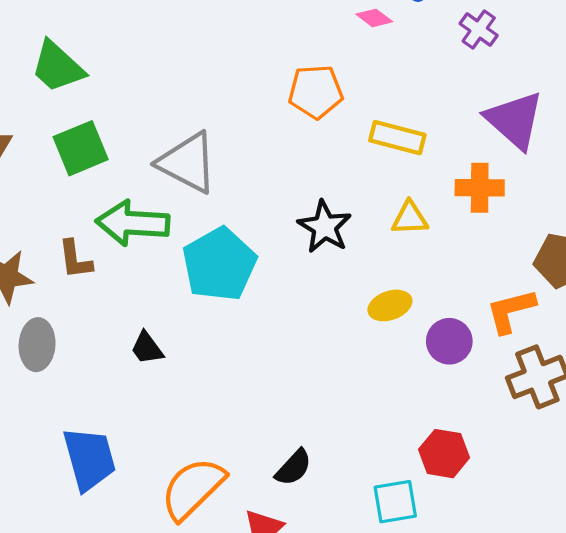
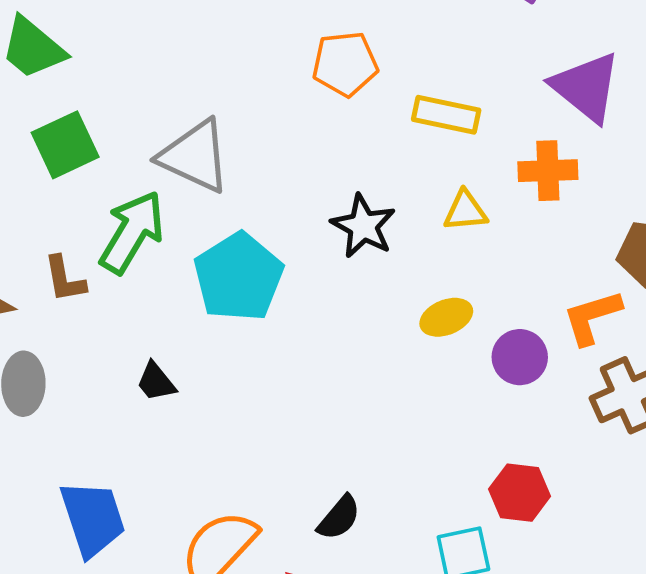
green arrow: (133, 223) -> (132, 232), turned 120

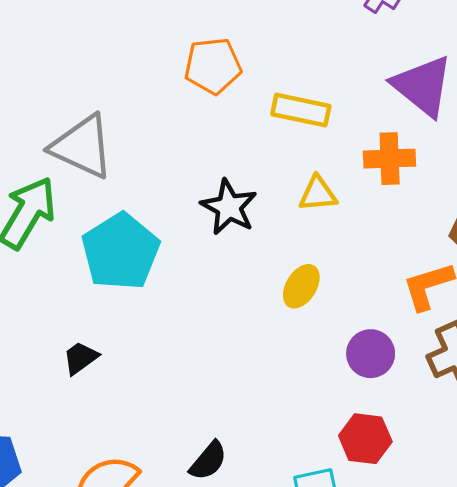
yellow ellipse: (446, 317) -> (301, 286), turned -36
purple circle: (520, 357) -> (371, 354), moved
black trapezoid: (156, 382) -> (80, 358), moved, turned 93

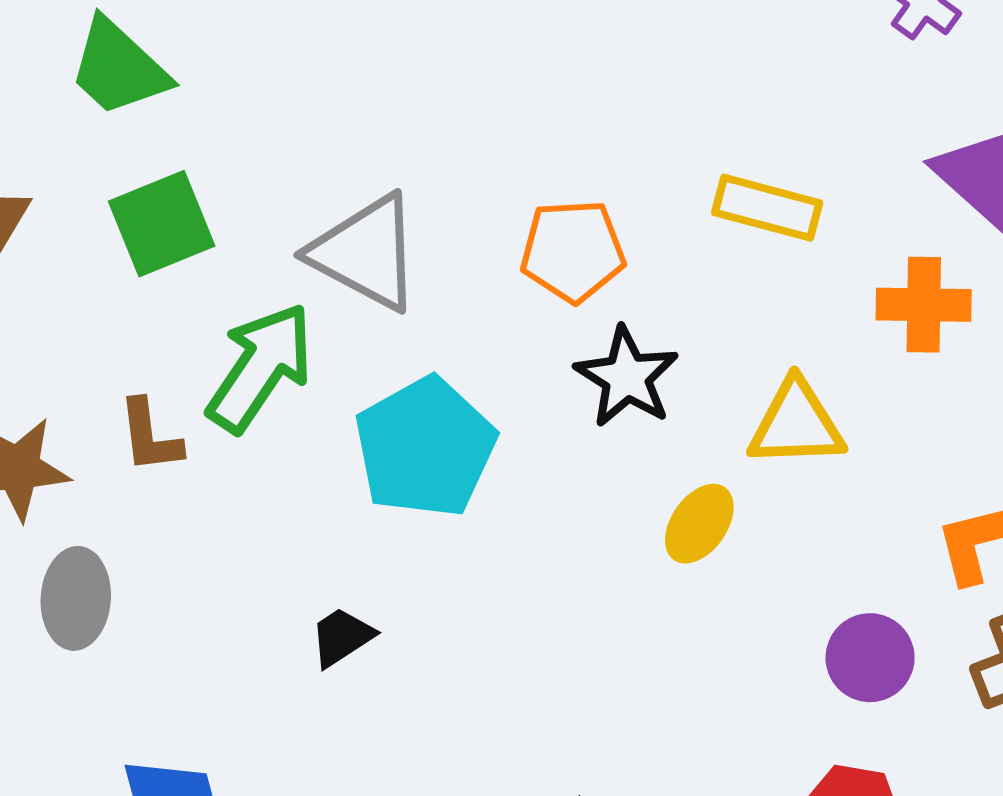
orange pentagon: (213, 66) -> (573, 251), moved
yellow triangle: (318, 194) -> (796, 424), moved, size x1.4
yellow ellipse: (301, 286) -> (699, 524), moved

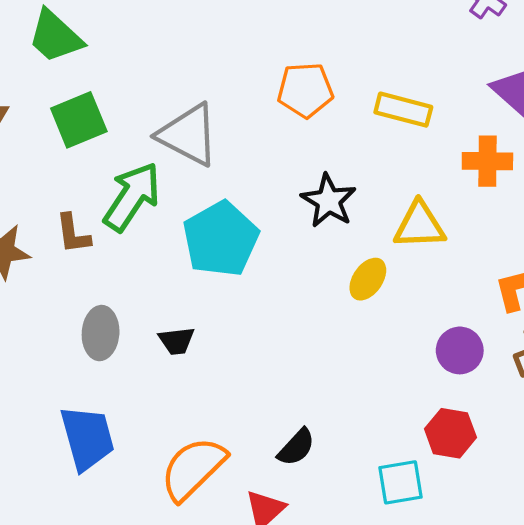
orange pentagon: (573, 251) -> (305, 90), moved
gray ellipse: (76, 598) -> (101, 333), moved
black trapezoid: (342, 637) -> (177, 341), turned -153

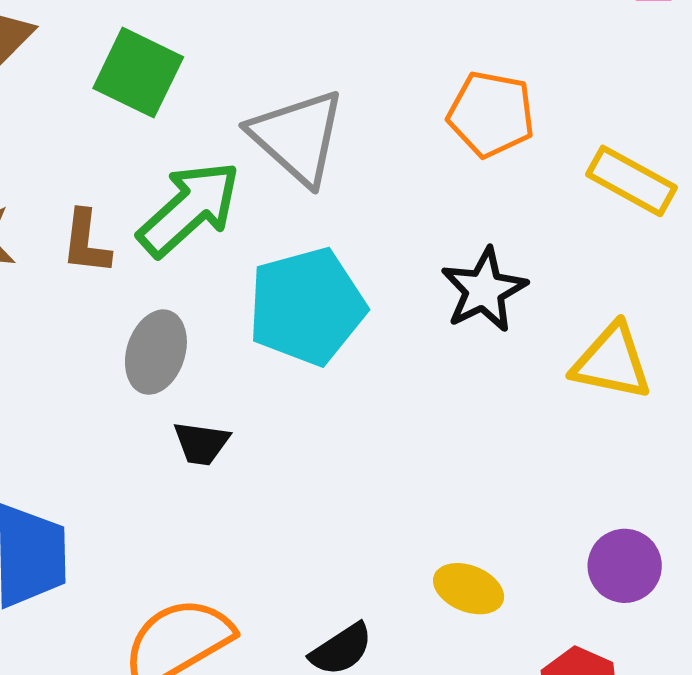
green square: (79, 120) -> (138, 73), turned 34
yellow ellipse: (368, 279) -> (469, 589), moved, turned 63
gray ellipse: (101, 333) -> (156, 352), moved

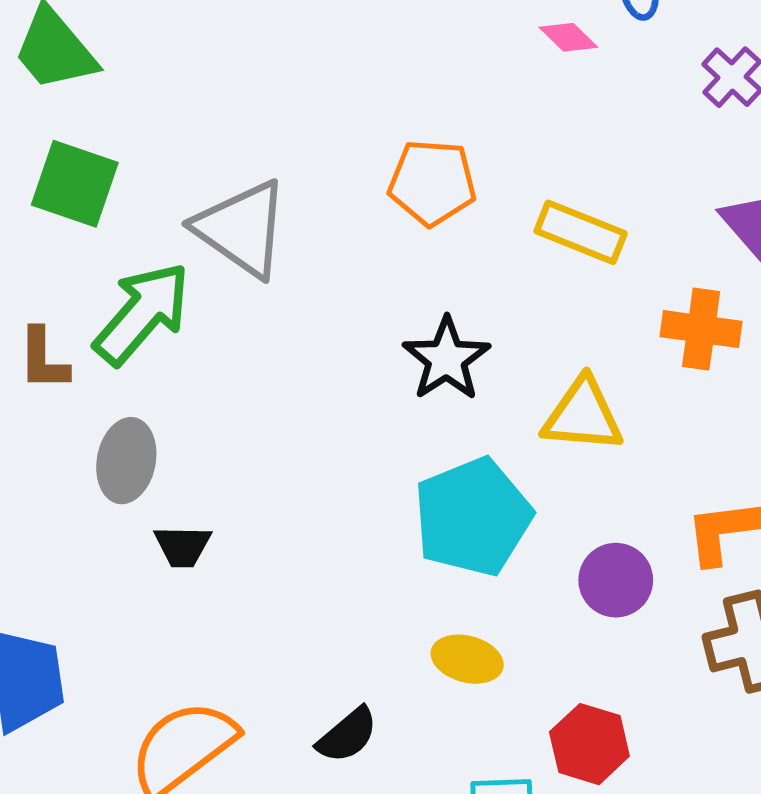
cyan pentagon: (307, 306) -> (473, 517), moved
purple circle: (625, 566) -> (616, 580), moved

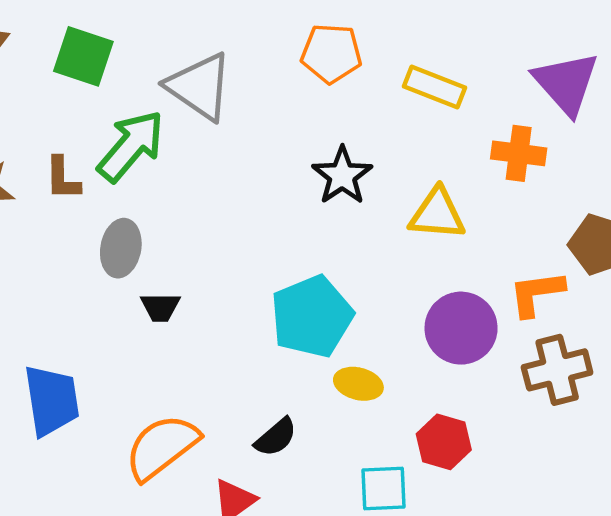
cyan pentagon: (473, 517) -> (312, 316), moved
purple circle: (616, 580) -> (461, 328), size x1.4

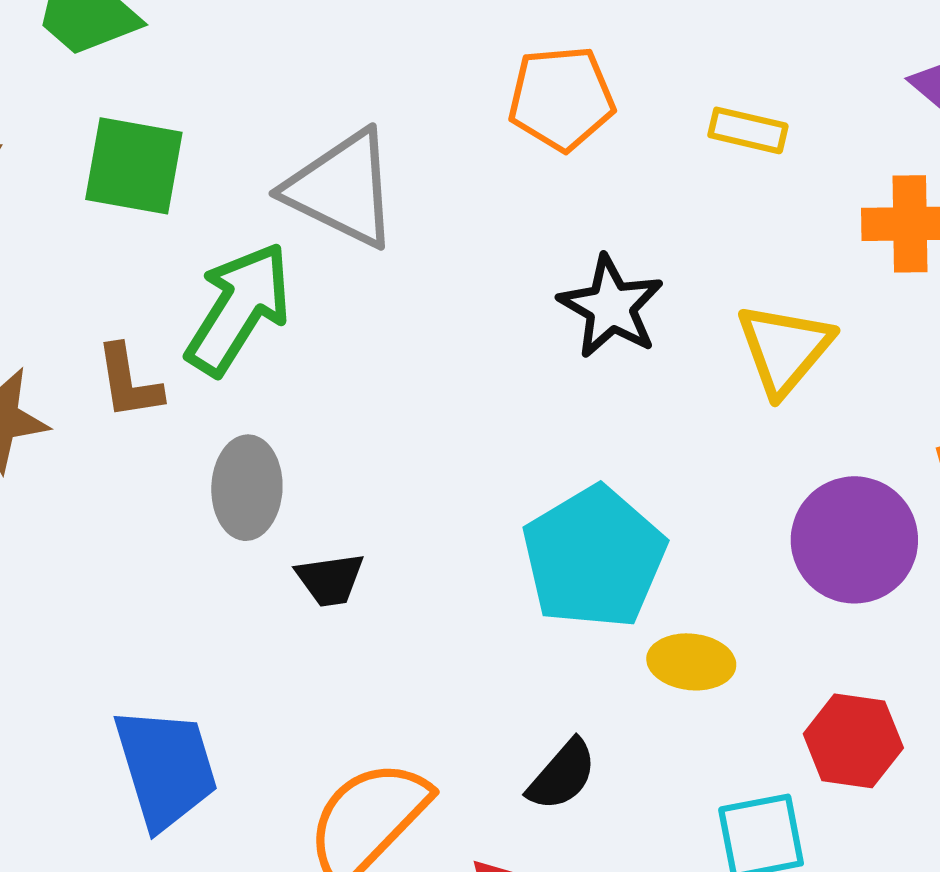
yellow rectangle: (435, 87) -> (748, 130), size x0.7
yellow triangle: (437, 214) -> (784, 349), turned -46

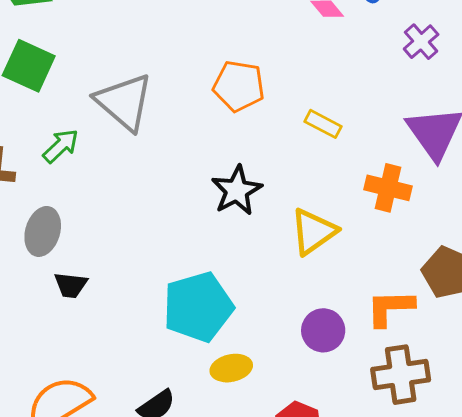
green arrow: (239, 309) -> (61, 146), size x0.6
purple circle: (854, 540) -> (323, 330), size x0.7
yellow ellipse: (691, 662) -> (231, 368), turned -33

